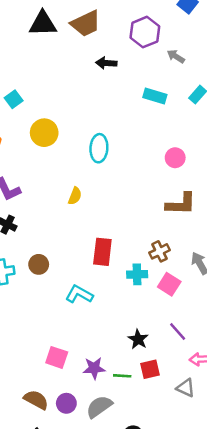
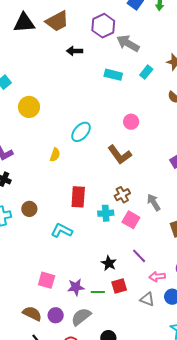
gray arrow: (176, 56) -> (128, 43), size x1.6
cyan ellipse: (99, 148) -> (81, 132), moved, turned 40
brown L-shape: (181, 204) -> (120, 155), moved, turned 55

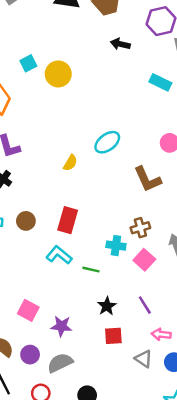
yellow circle: (29, 107) -> (58, 74), moved
red rectangle: (78, 197) -> (68, 220), moved
green line: (98, 292) -> (91, 270), moved

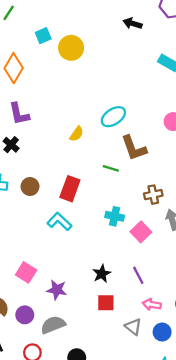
brown L-shape: (147, 179) -> (134, 148), moved
brown cross: (140, 228) -> (153, 195), moved
green line: (91, 270) -> (111, 168), moved

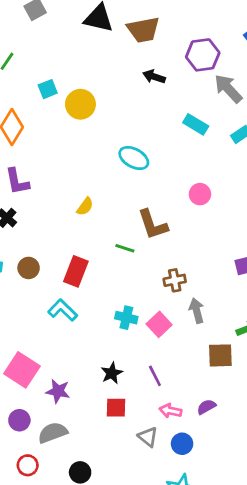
cyan ellipse: (113, 117) -> (134, 158), moved, turned 60
cyan cross: (115, 216) -> (126, 318), moved
pink square: (26, 272) -> (22, 370), size x1.4

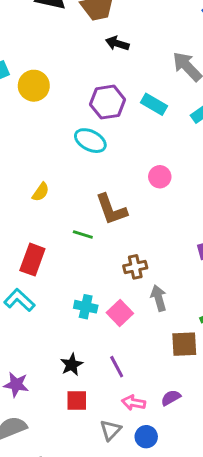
purple hexagon: (203, 55) -> (108, 102), moved
black arrow: (154, 77) -> (117, 43), moved
gray triangle: (148, 437) -> (111, 430), turned 35

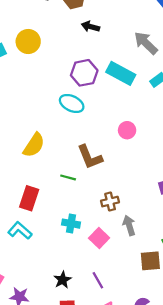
yellow circle: (34, 86) -> (28, 41), moved
cyan rectangle: (154, 104) -> (121, 73), size x1.4
yellow semicircle: (41, 192) -> (34, 145), size x1.6
cyan cross: (86, 307) -> (71, 224), moved

